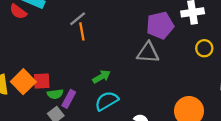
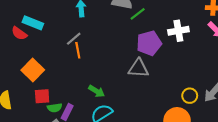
yellow circle: (204, 48) -> (190, 96), moved
green arrow: (101, 77) -> (97, 91), turned 63
orange square: (23, 82) -> (33, 70), moved

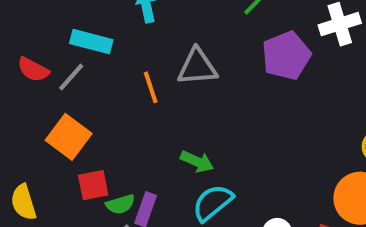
cyan rectangle: (33, 23) -> (91, 42), moved
gray line: (74, 39) -> (71, 77), moved
gray triangle: (138, 68) -> (197, 67), moved

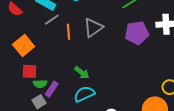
gray triangle: (197, 67) -> (93, 28), turned -45
gray line: (71, 77) -> (52, 20), moved

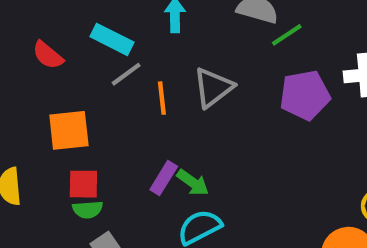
orange square: (24, 45) -> (69, 130), turned 35
green semicircle: (40, 84) -> (88, 210), moved
purple rectangle: (52, 89) -> (164, 178), moved

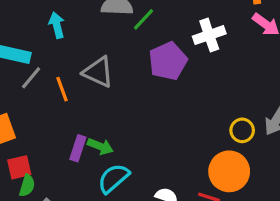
gray triangle: (213, 88) -> (98, 72), turned -44
green semicircle: (88, 210) -> (27, 186), turned -55

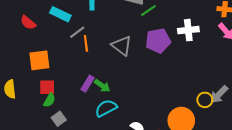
gray triangle: (98, 72) -> (122, 46), moved
gray line: (31, 78) -> (77, 32), moved
yellow circle: (242, 130) -> (205, 100), moved

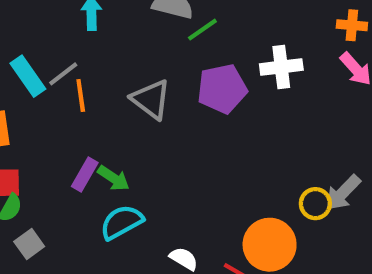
cyan rectangle: (60, 14) -> (28, 76), moved, turned 30

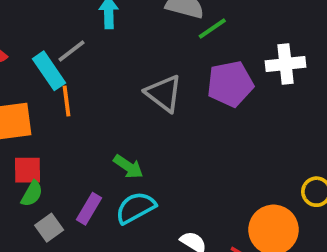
gray line: (63, 74) -> (72, 51), moved
orange line: (81, 96) -> (67, 101), moved
purple rectangle: (85, 175) -> (89, 209), moved

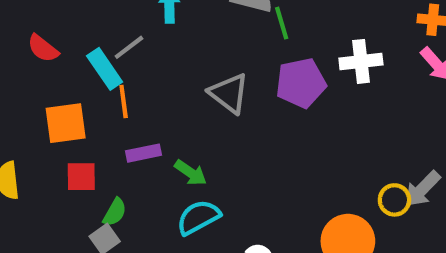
green line: (212, 29) -> (282, 23), turned -72
green semicircle: (32, 194) -> (115, 212), moved
purple rectangle: (89, 209) -> (144, 153), moved, turned 48

